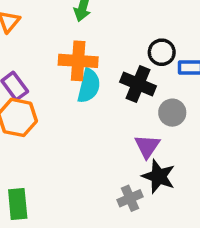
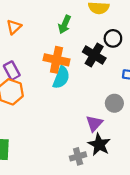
black circle: (162, 52) -> (113, 38), moved
black cross: (138, 84) -> (94, 55), moved

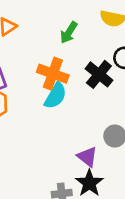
purple triangle: (94, 123) -> (87, 157), turned -42

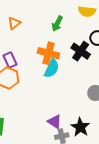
purple triangle: (87, 157) -> (55, 122), moved

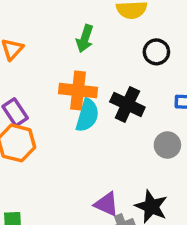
black cross: (81, 51) -> (127, 104), moved

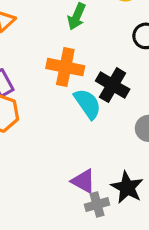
cyan semicircle: (87, 115) -> (88, 104), moved, turned -56

